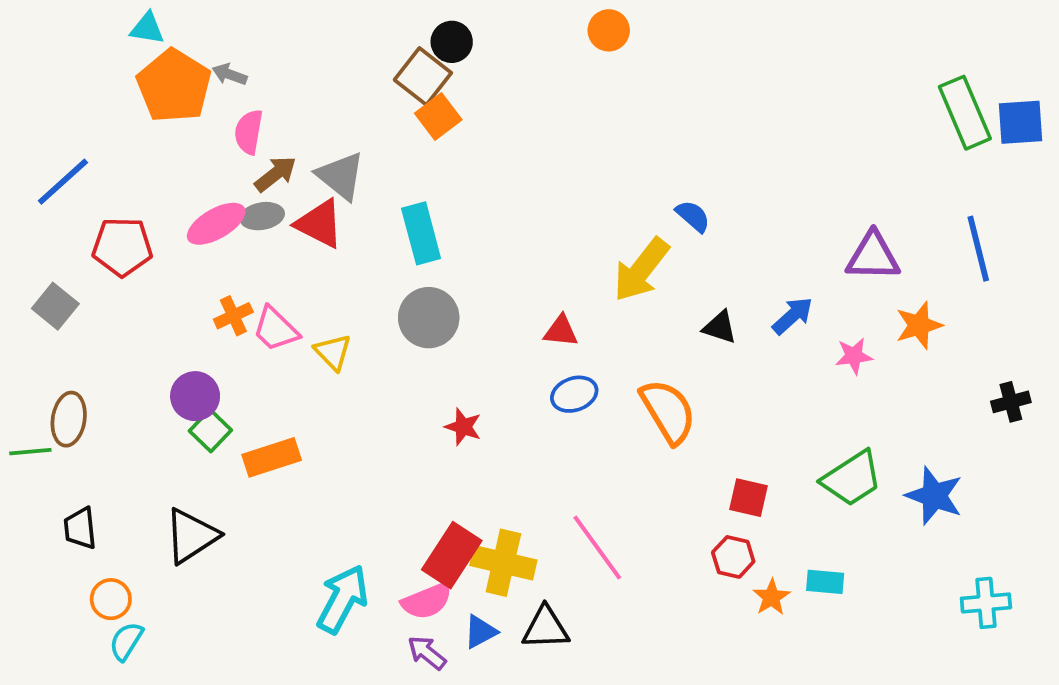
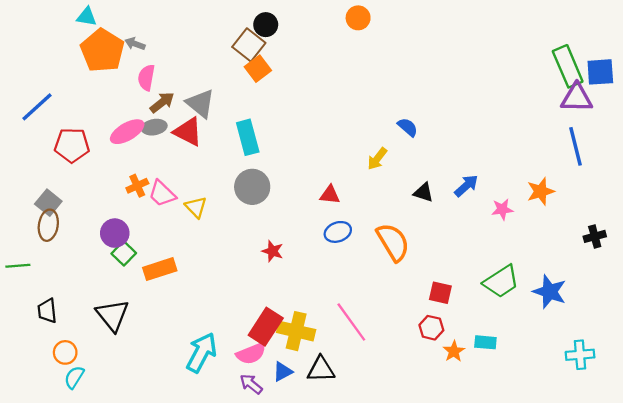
purple triangle: (873, 256) -> (577, 98), moved
yellow arrow: (641, 270) -> (377, 159), size x0.6
gray square: (55, 306) -> (48, 203), moved
brown ellipse: (69, 419) -> (48, 225), moved
black triangle: (191, 536) -> (112, 315), turned -36

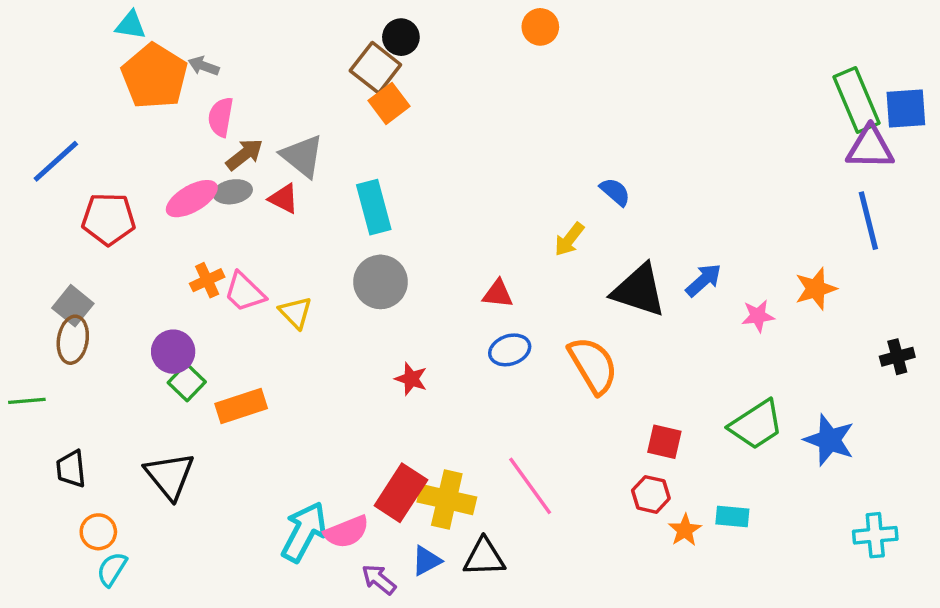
red triangle: (188, 132) -> (284, 199), size x0.7
black triangle: (423, 192) -> (639, 290), size x1.8
pink semicircle: (251, 354) -> (347, 532), moved

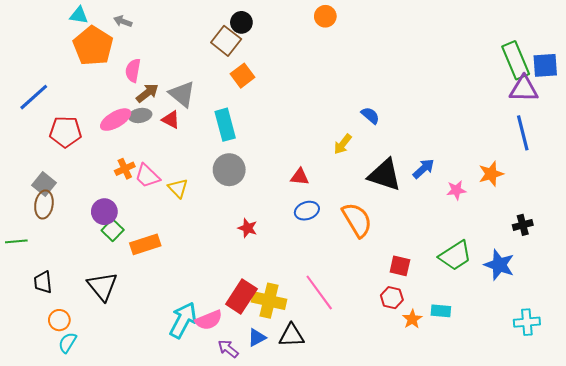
gray arrow: (204, 66) -> (123, 21), moved
orange square: (389, 103) -> (242, 76), moved
black cross: (897, 357) -> (523, 225), moved

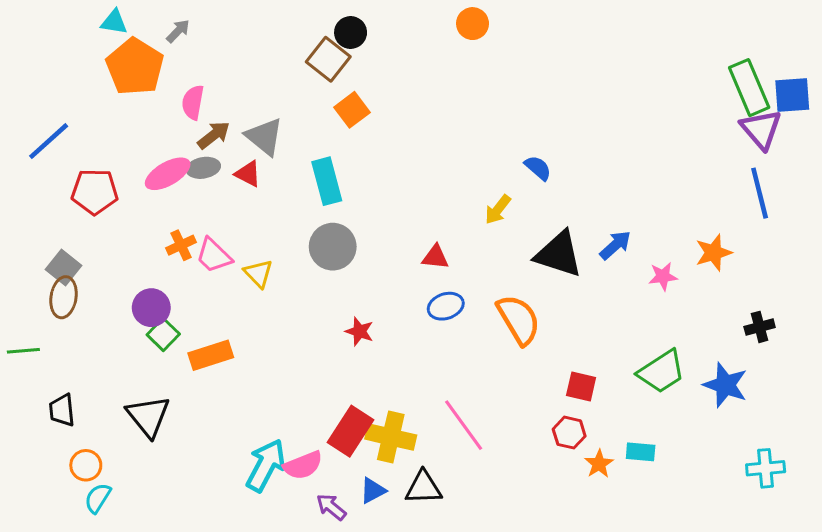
gray arrow: (123, 21) -> (178, 31), turned 114
purple triangle: (524, 89) -> (761, 129), turned 48

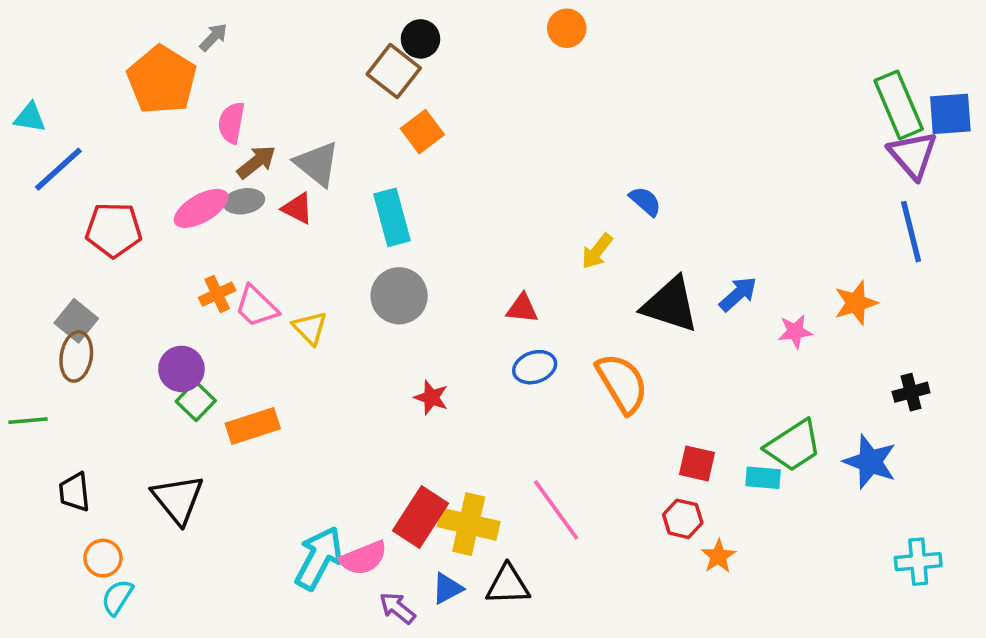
cyan triangle: (114, 22) -> (30, 117), moved
cyan rectangle: (641, 452) -> (763, 478), moved

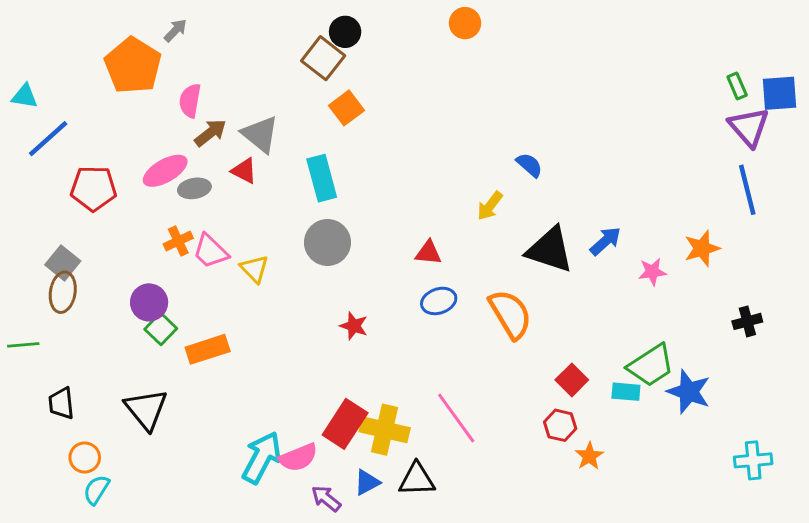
green rectangle: (899, 105) -> (737, 86), size x0.5
gray ellipse: (244, 201) -> (194, 188), moved
blue star: (870, 462) -> (689, 392), moved
red square: (697, 463) -> (572, 380), turned 32

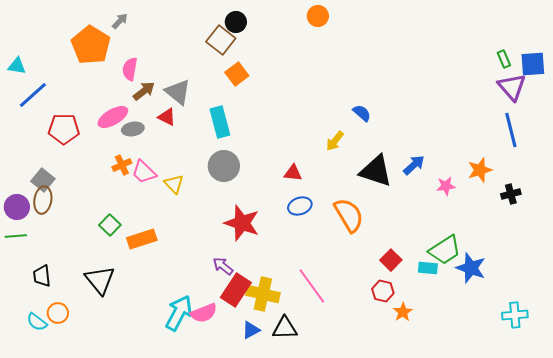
purple circle: (149, 302) -> (17, 207), moved
black cross: (747, 321) -> (511, 194), moved
red star: (354, 326) -> (242, 223), size x1.8
cyan semicircle: (96, 490) -> (37, 322), moved, turned -85
purple arrow: (326, 498) -> (223, 266), moved

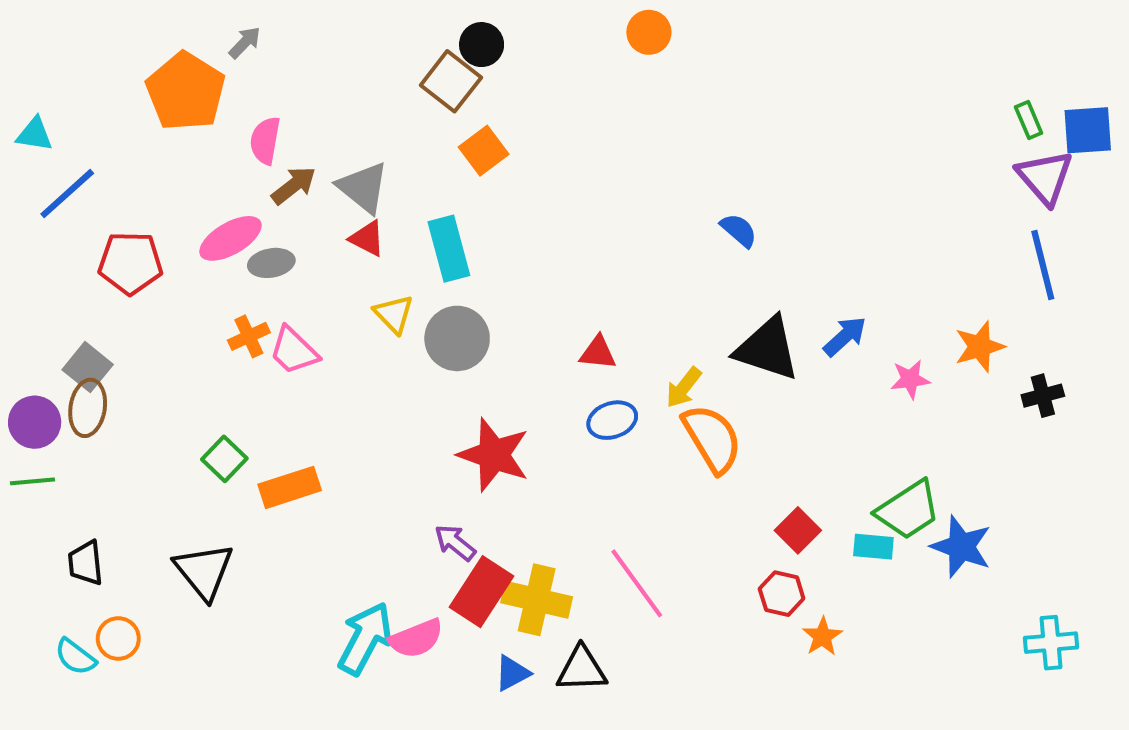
red triangle: (167, 117) -> (367, 238), moved
yellow arrow: (335, 141) -> (684, 387), moved
yellow triangle: (174, 184) -> (394, 314), moved

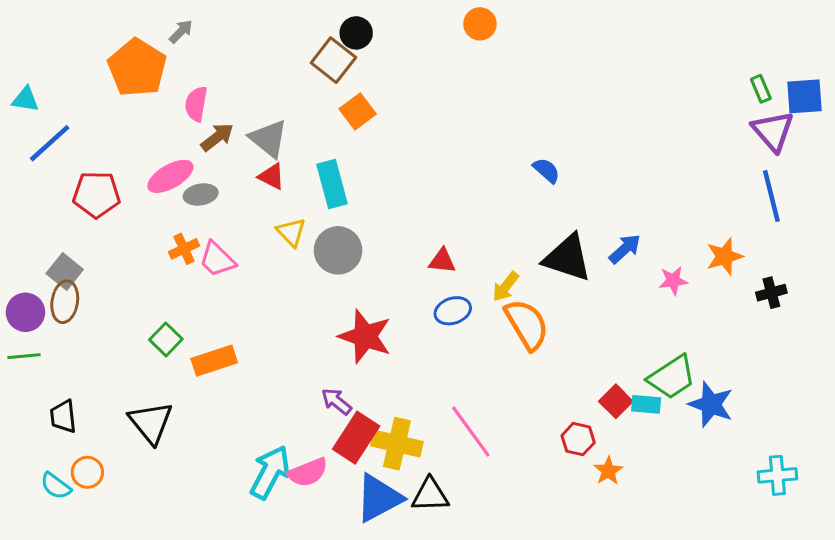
red square: (798, 530) -> (616, 401), moved
blue triangle: (512, 673) -> (379, 498), size x1.8

